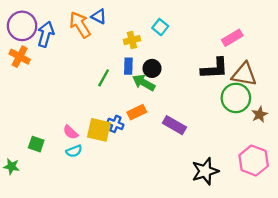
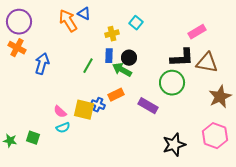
blue arrow: (46, 34) -> (42, 64), moved
green circle: (236, 98) -> (172, 83), moved
brown star: (260, 114) -> (220, 97), size x1.6
green square: (36, 144) -> (33, 138), moved

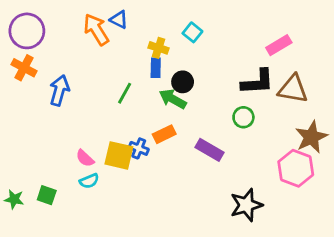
yellow cross: (112, 34) -> (159, 48), turned 32
blue rectangle: (109, 56) -> (156, 68), moved
green circle: (172, 83) -> (243, 117), size x0.6
pink hexagon: (215, 136) -> (296, 168), moved

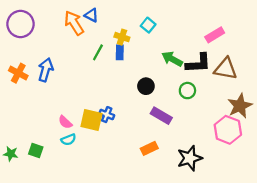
orange cross: (24, 68) -> (18, 73), moved
black circle: (183, 82) -> (146, 86), moved
green line: (125, 93) -> (98, 52), moved
green arrow: (173, 99) -> (172, 59), moved
orange rectangle: (164, 134) -> (149, 148), moved

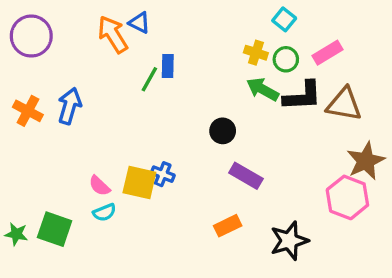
cyan square: (148, 25) -> (284, 19), moved
yellow cross: (122, 37) -> (256, 53), moved
blue rectangle: (120, 52) -> (168, 66), moved
green circle: (187, 91) -> (286, 59), moved
green square: (36, 151) -> (55, 229), size x1.5

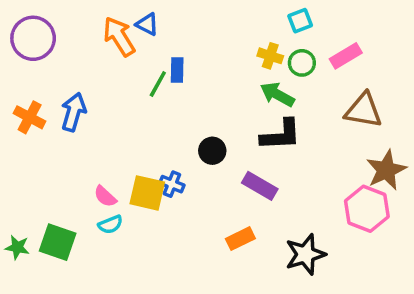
cyan square: (284, 19) -> (300, 21), turned 30
black L-shape: (303, 96) -> (281, 135), moved
black circle: (223, 131) -> (212, 151), moved

